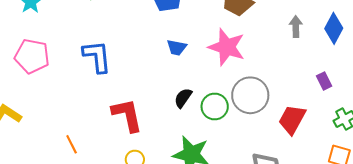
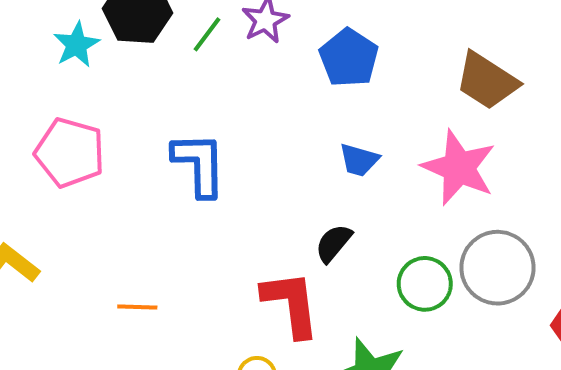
black semicircle: (183, 98) -> (334, 243), moved
red L-shape: (127, 115) -> (291, 304), moved
orange line: (72, 144) -> (137, 307), moved, turned -66

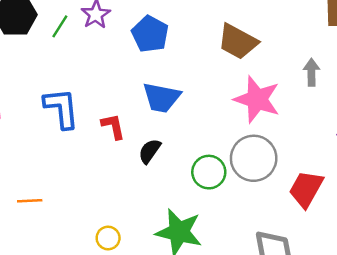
blue trapezoid: (359, 160) -> (161, 98), size x1.5
pink star: (459, 168) -> (257, 99), moved
red L-shape: (291, 304) -> (113, 126), moved, size x0.6

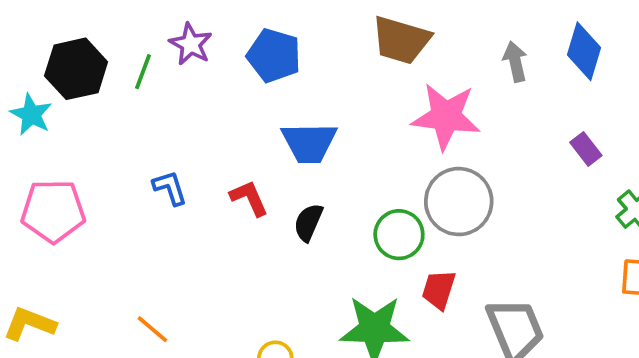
blue L-shape: (61, 108) -> (170, 188), size x0.6
red trapezoid: (306, 189) -> (439, 290), moved, size x0.7
orange line: (30, 201) -> (152, 329), turned 55

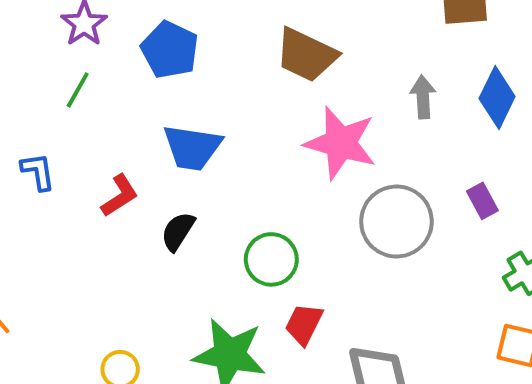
green line: (143, 72) -> (78, 90), moved
red L-shape: (249, 198) -> (120, 196), turned 72
gray circle: (459, 202) -> (396, 222), moved

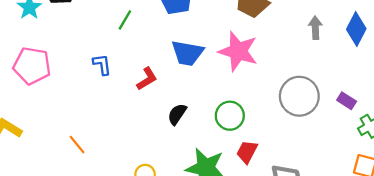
pink star: (341, 143) -> (238, 51), moved
purple rectangle: (482, 201) -> (347, 101), moved, turned -30
black semicircle: (178, 231) -> (177, 114), moved

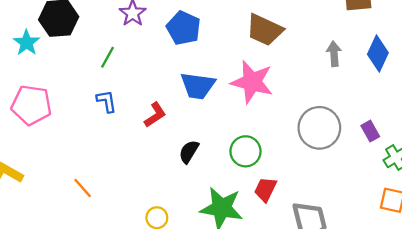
green line: (125, 20) -> (107, 57), moved
purple rectangle: (347, 101) -> (370, 131), turned 30

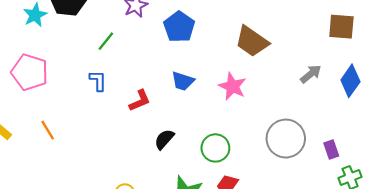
gray arrow: (334, 54) -> (311, 74), turned 45
pink star: (252, 82) -> (232, 86), size x0.7
blue trapezoid: (198, 86) -> (183, 81), size x0.7
orange line: (83, 188) -> (48, 130), moved

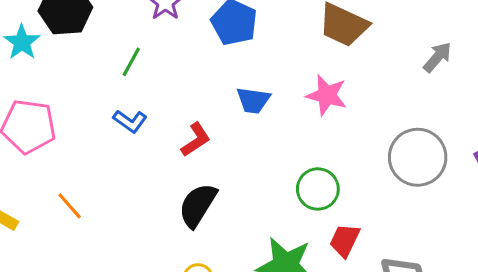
blue L-shape: (98, 81) -> (130, 121), turned 135
black semicircle: (164, 139) -> (198, 205), moved, size x1.4

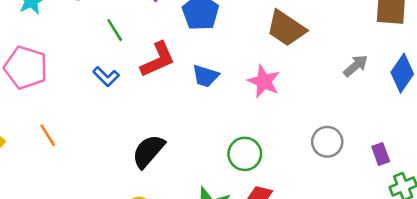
green line: (131, 62) -> (115, 30), turned -70
red L-shape: (196, 140) -> (158, 60), moved, size x1.4
gray circle: (418, 157) -> (327, 142), size x0.7

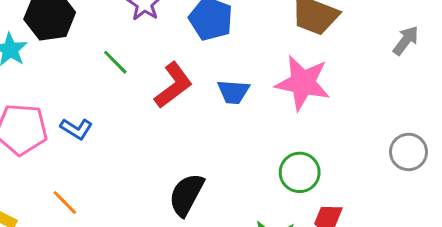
blue L-shape: (106, 77) -> (76, 129), moved
pink star: (264, 81) -> (303, 83), size x1.4
gray circle: (327, 142) -> (409, 152), moved

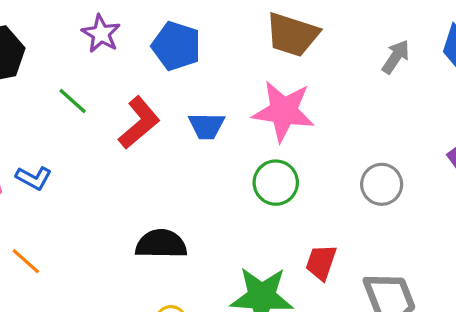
gray circle: (409, 152) -> (382, 184), moved
green circle: (300, 172) -> (276, 183), moved
black semicircle: (186, 195) -> (161, 244), turned 66

